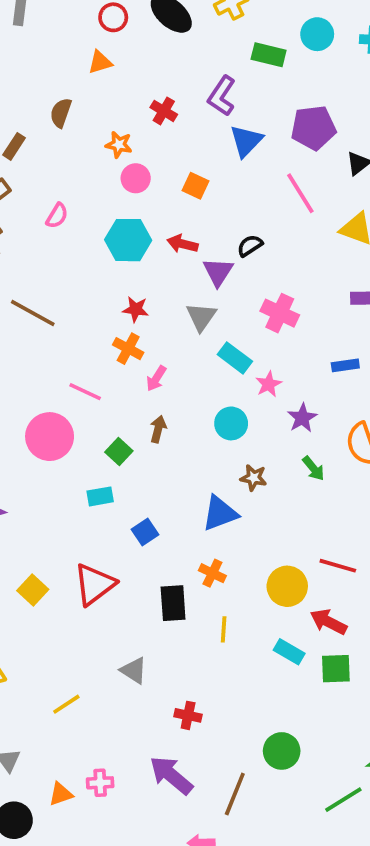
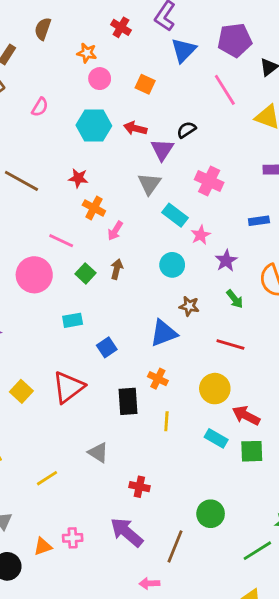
red star: (136, 309) -> (78, 178), moved
green square: (119, 452) -> (85, 273), moved
red line: (338, 566) -> (230, 344), moved

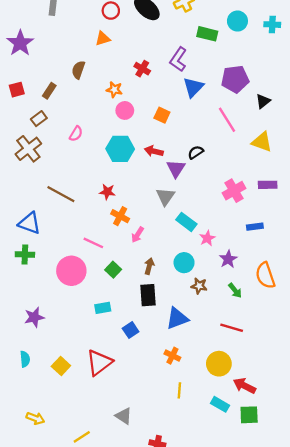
pink cross: (209, 181) -> (234, 191), moved, turned 35
brown arrow: (117, 269) -> (149, 266), moved
brown star: (189, 306) -> (199, 286), moved
black rectangle: (128, 401) -> (148, 295), moved

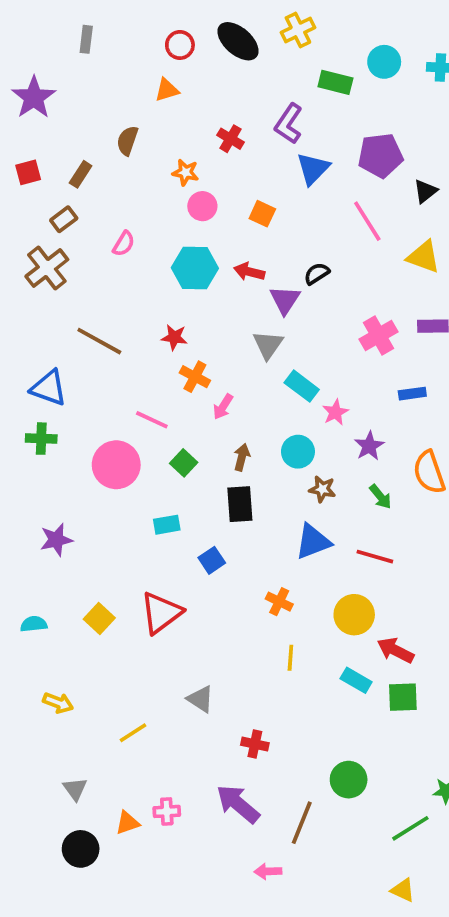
blue triangle: (177, 318) -> (313, 542), moved
cyan semicircle: (25, 359) -> (34, 624), moved, turned -91

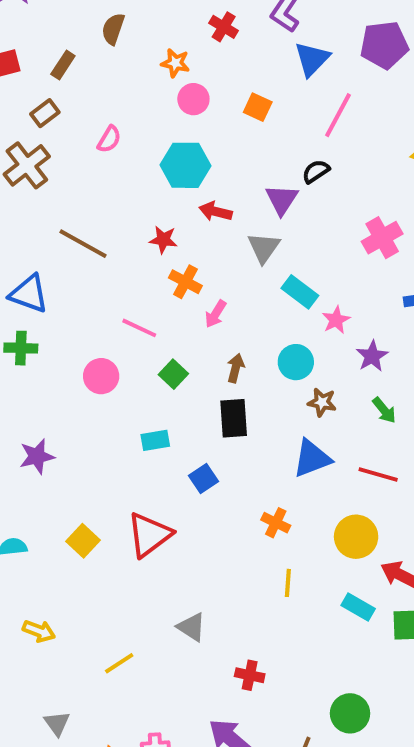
pink line: (367, 221) -> (338, 115), moved, turned 60
red arrow: (249, 272) -> (216, 212), moved
pink circle: (116, 465) -> (101, 376), size x0.7

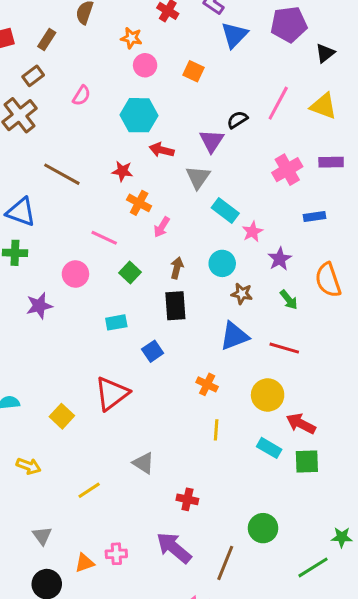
pink line: (338, 115) -> (278, 103), moved
purple star: (37, 456) -> (39, 306), moved
yellow square: (83, 541) -> (62, 416), moved

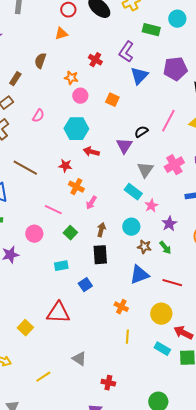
gray triangle: (198, 177) -> (145, 170), moved
green arrow: (289, 300) -> (165, 248), moved
red triangle: (112, 393) -> (58, 313), turned 40

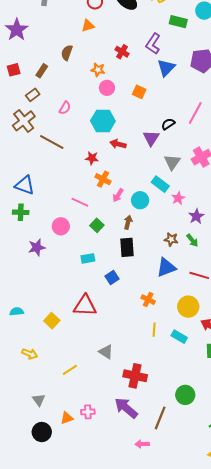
brown line: (25, 168) -> (52, 142), moved
cyan circle: (131, 227) -> (140, 200), moved
cyan rectangle: (162, 349) -> (179, 337), moved
red cross: (108, 383) -> (135, 376), size x1.6

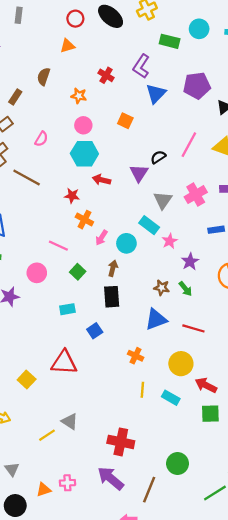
pink circle: (107, 88) -> (83, 125), moved
gray triangle: (106, 352) -> (70, 422), moved

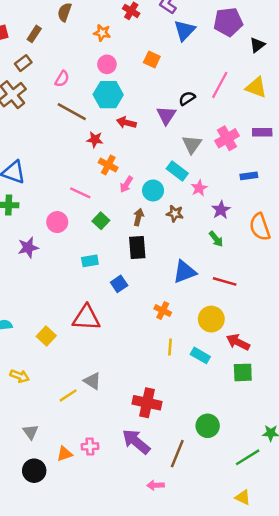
brown line: (27, 178) -> (72, 112), moved
brown star: (162, 288) -> (175, 214), moved

